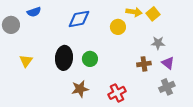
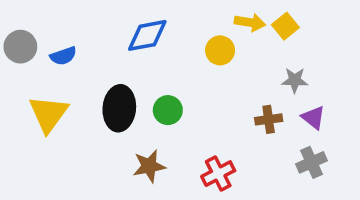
blue semicircle: (34, 12) -> (63, 56), moved
yellow triangle: (26, 61) -> (48, 114), size x1.6

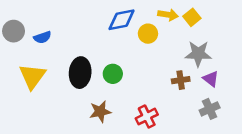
blue diamond: (147, 35) -> (122, 20), moved
gray star: (295, 80) -> (198, 54), size x1.5

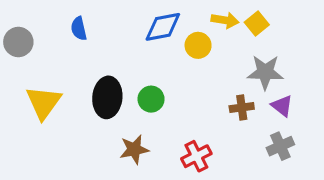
blue semicircle: (42, 37) -> (79, 29), moved, turned 96

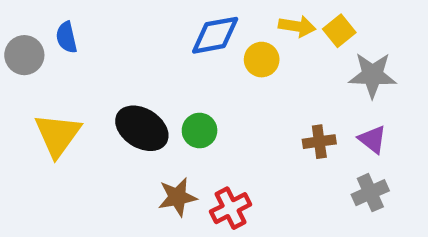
blue semicircle: (79, 29) -> (66, 37), moved
gray star: (265, 72) -> (372, 75), moved
black ellipse: (107, 97) -> (142, 128), turned -63
red cross: (196, 156) -> (231, 208), moved

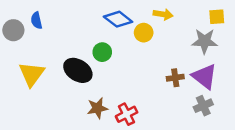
yellow square: (339, 31) -> (217, 17), moved, turned 35
blue diamond: (215, 35) -> (118, 19), turned 48
green circle: (200, 130) -> (102, 52), moved
purple triangle: (372, 139) -> (205, 76), size x1.6

